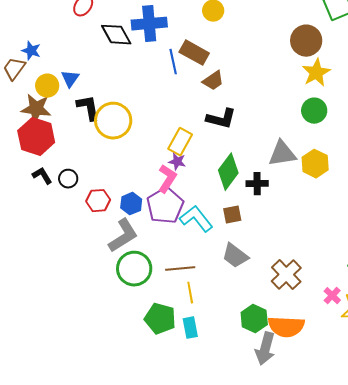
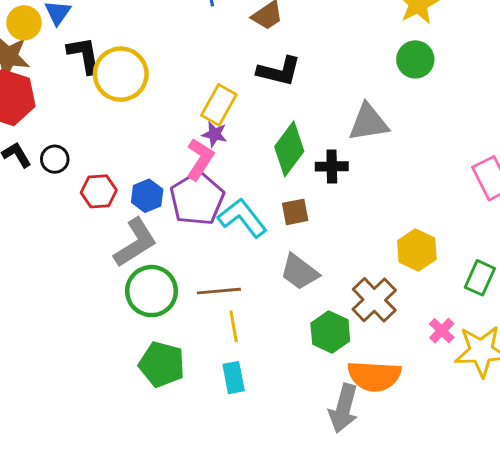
yellow hexagon: (315, 164) -> (417, 250), moved
green pentagon: (160, 319) -> (162, 364), moved
green hexagon: (254, 319) -> (330, 332), moved

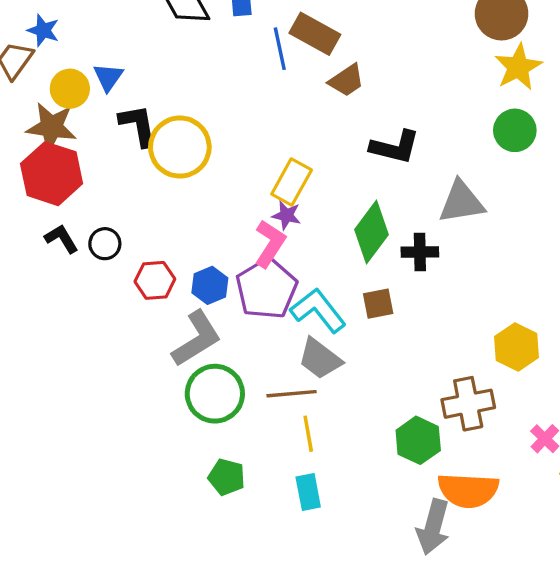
black L-shape: (279, 71) -> (395, 147), moved
gray trapezoid: (300, 272) -> (320, 359), moved
brown cross: (374, 300) -> (468, 404), turned 33
green pentagon: (162, 364) -> (227, 477), size x0.7

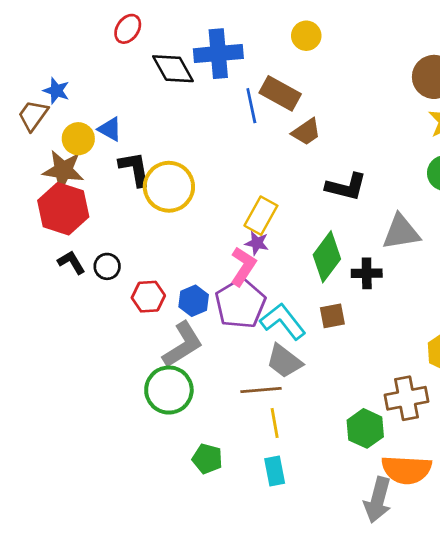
blue triangle: (108, 77) -> (110, 129), turned -36
green circle: (215, 394) -> (169, 390), moved

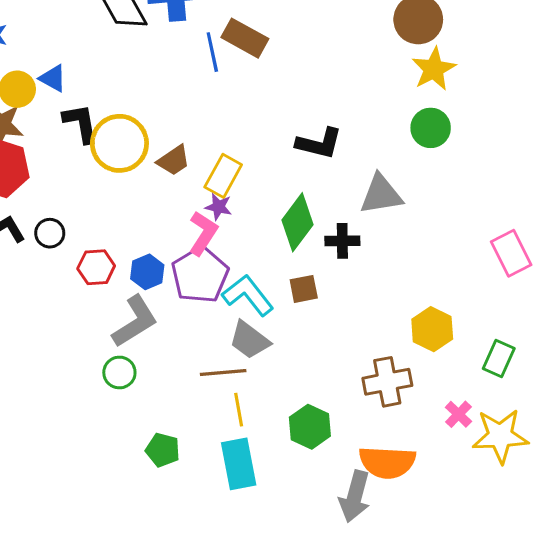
brown trapezoid: (306, 132) -> (174, 160), moved
green circle: (169, 390) -> (119, 372), size x0.6
green hexagon: (365, 428) -> (310, 427), moved
cyan rectangle: (275, 471) -> (239, 464), size x1.5

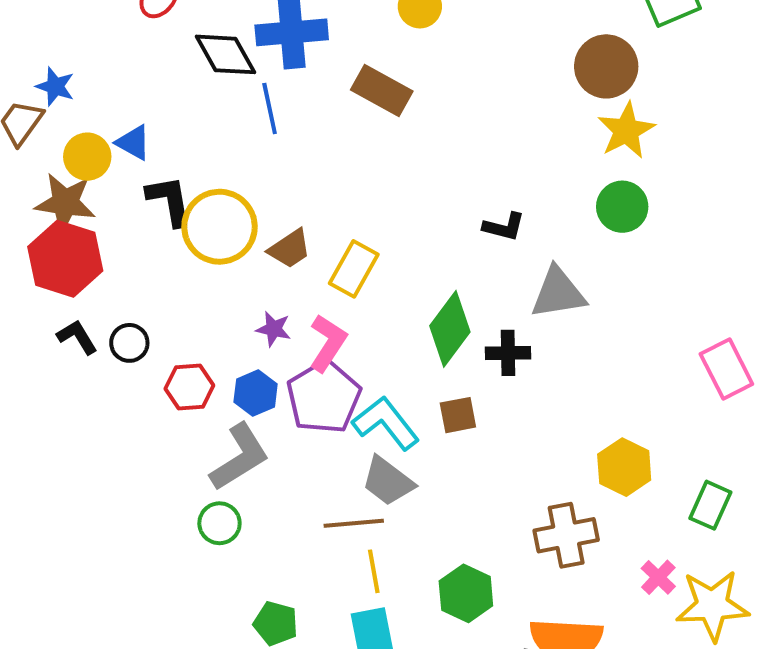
blue line: (212, 52) -> (270, 109), moved
black L-shape: (319, 143) -> (504, 227), moved, size x0.7
purple star: (219, 207) -> (274, 329), moved

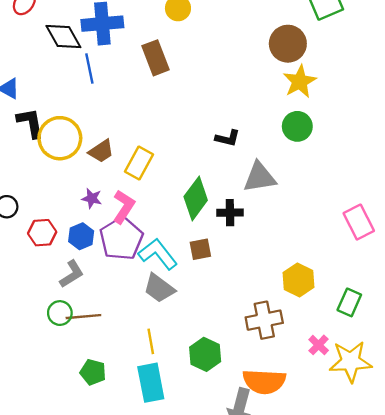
brown rectangle: (382, 90) -> (156, 58), turned 40
gray L-shape: (240, 457) -> (72, 274), size x0.7
brown line: (354, 523) -> (83, 317), moved

